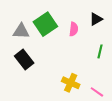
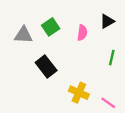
green square: (45, 24) -> (51, 27), size x0.7
black rectangle: (24, 60) -> (46, 67), moved

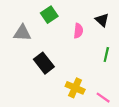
black triangle: (107, 21) -> (102, 20), turned -48
green square: (51, 27) -> (49, 15), moved

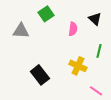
black rectangle: (44, 63) -> (40, 75), moved
yellow cross: (75, 88) -> (78, 66), moved

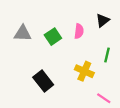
green square: (46, 14) -> (53, 37), moved
black triangle: (95, 19) -> (103, 20), turned 40

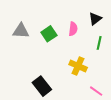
green line: (107, 55) -> (99, 43), moved
black rectangle: (43, 81) -> (42, 86), moved

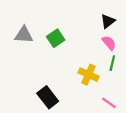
pink semicircle: (73, 29) -> (109, 43), moved, turned -48
green line: (99, 43) -> (112, 63), moved

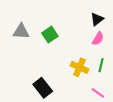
pink semicircle: (109, 43) -> (98, 39), turned 72
green line: (112, 63) -> (101, 65), moved

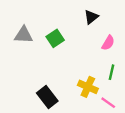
black triangle: (97, 19) -> (91, 17), moved
yellow cross: (79, 67) -> (88, 87), moved

